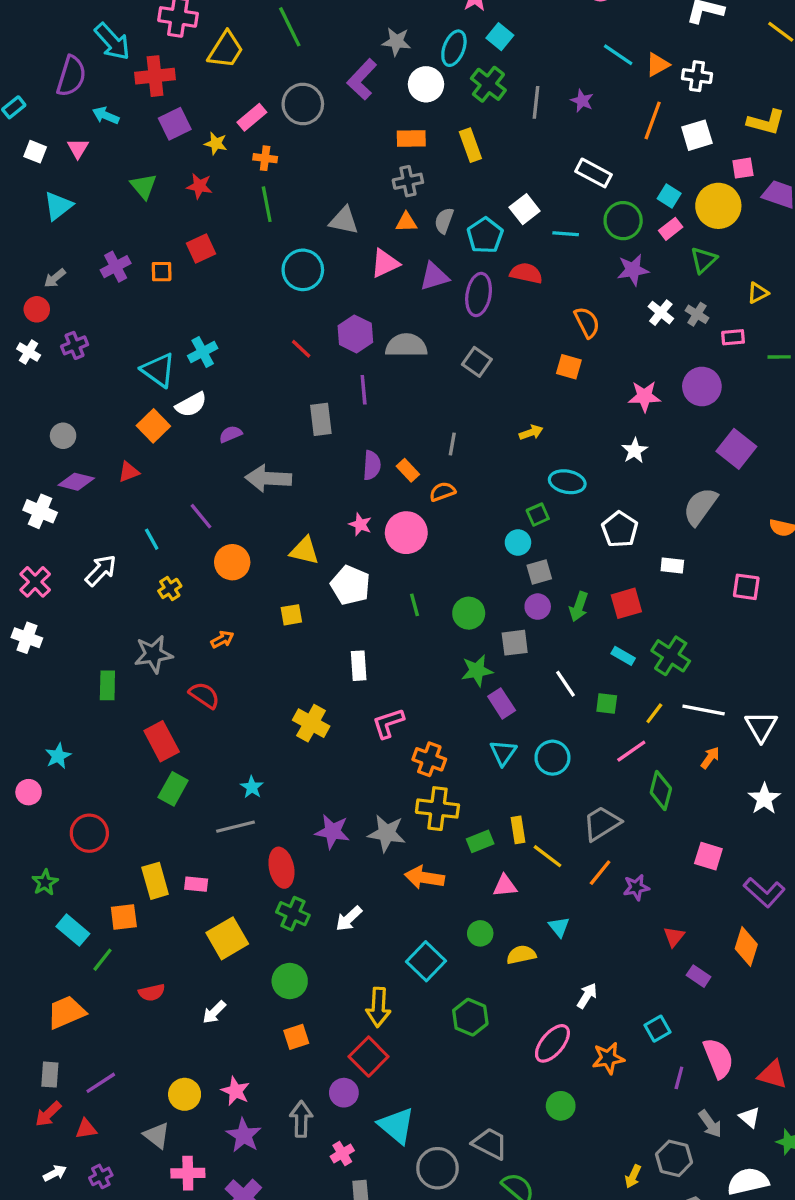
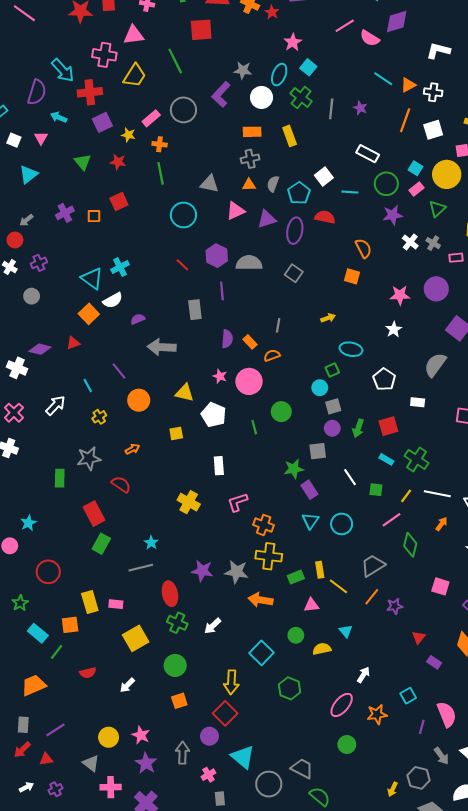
gray circle: (63, 436) -> (32, 296), moved
green circle: (469, 613) -> (281, 412), moved

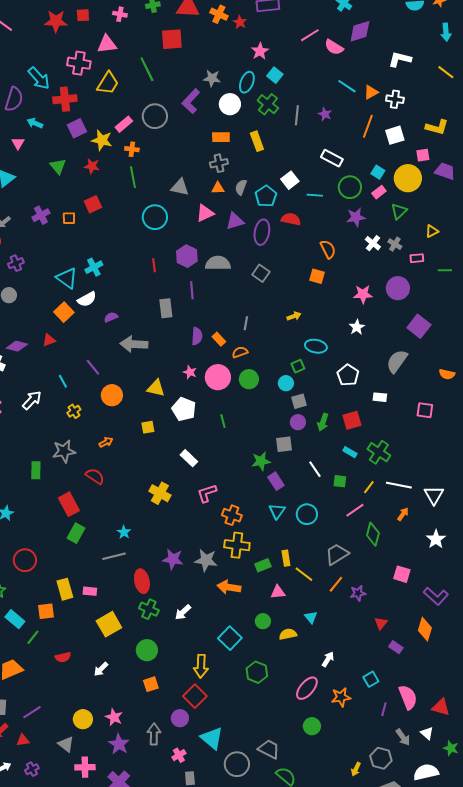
yellow star: (128, 135) -> (102, 140), size x1.5
red line: (182, 265) -> (154, 265), turned 40
green circle: (281, 412) -> (249, 379), moved
white rectangle: (219, 466) -> (189, 458), turned -42

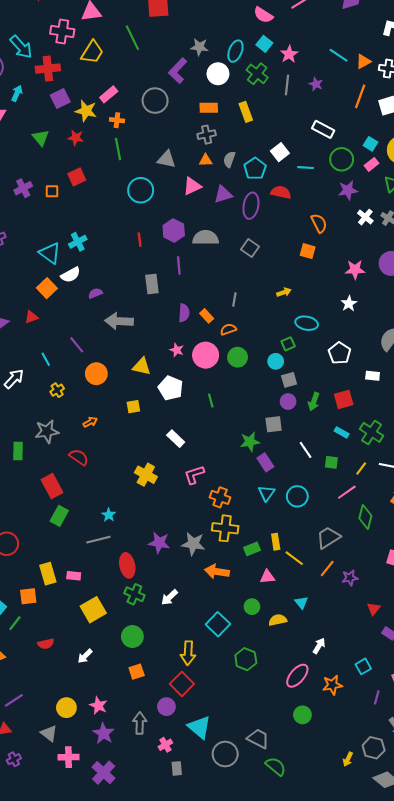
pink semicircle: (334, 47) -> (263, 15), moved
pink star: (260, 51) -> (289, 54), moved
gray circle: (155, 116) -> (155, 101), moved
cyan arrow: (35, 123) -> (17, 93), turned 91

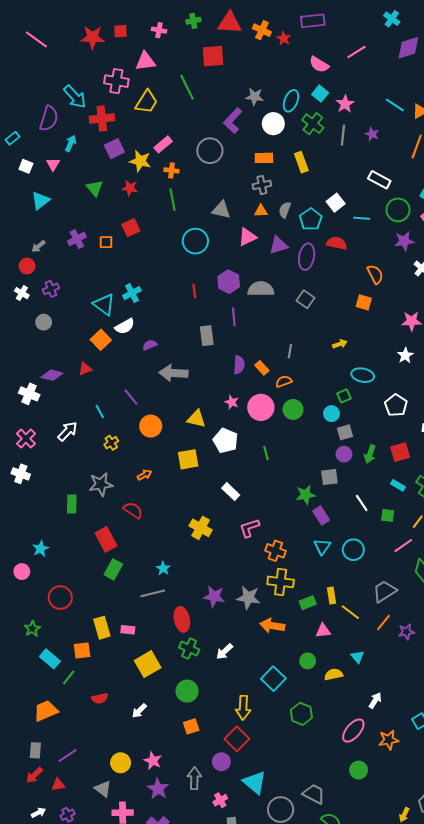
yellow square: (133, 407) -> (188, 459), size x1.5

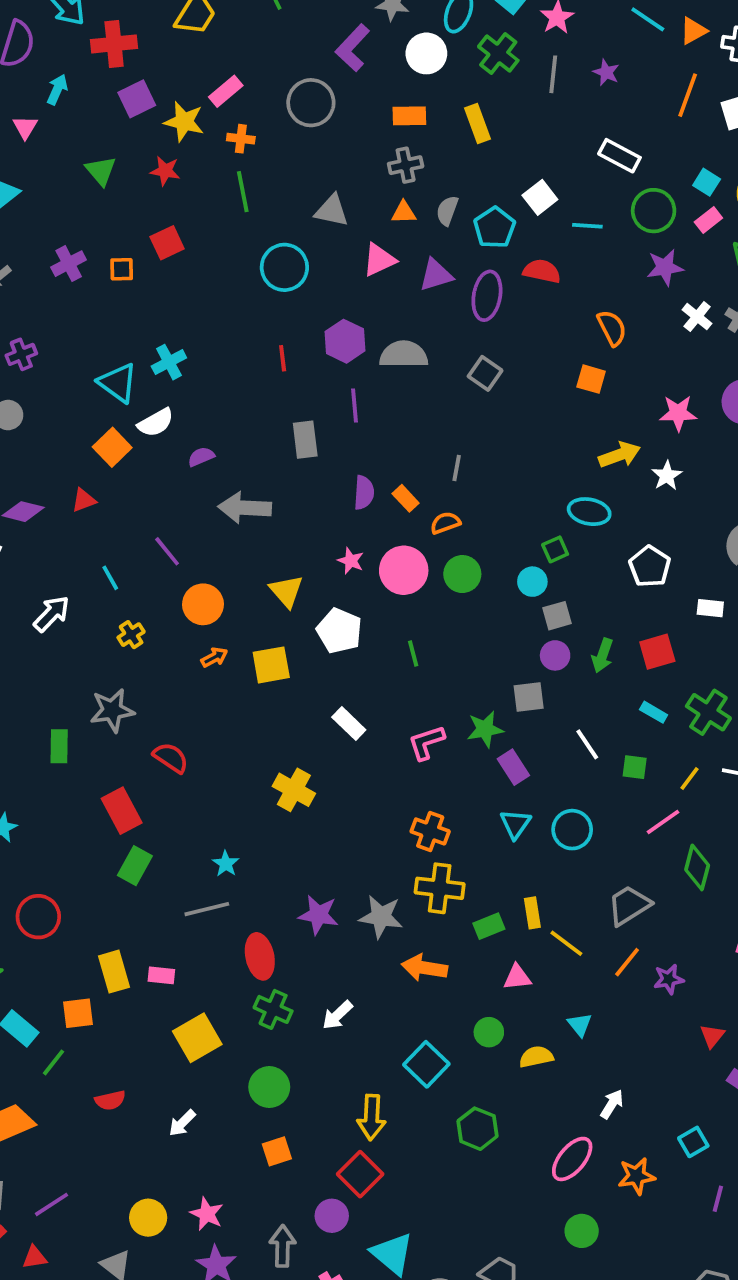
yellow arrow: (340, 344) -> (619, 455), moved, size x1.5
yellow triangle: (196, 419) -> (286, 591), turned 36
orange arrow: (144, 475) -> (214, 657), moved
pink L-shape: (249, 528) -> (426, 743), moved

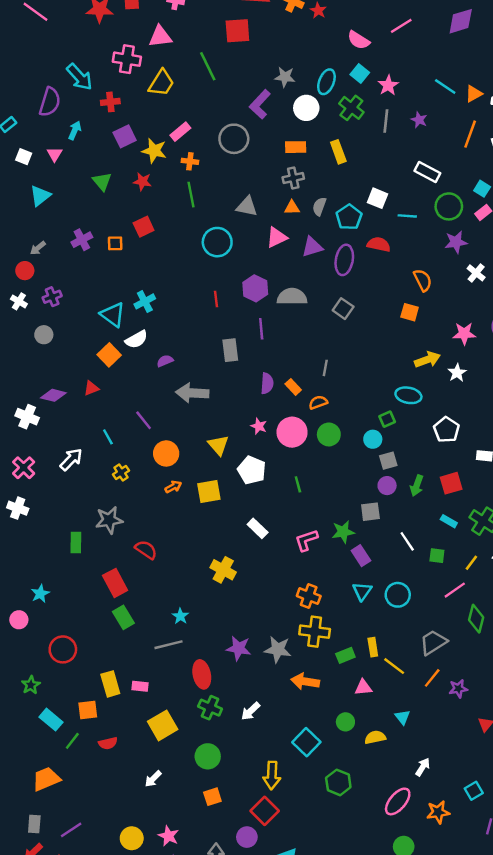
red cross: (114, 44) -> (110, 102), size x0.7
white square: (540, 197) -> (378, 198), turned -30
green rectangle: (135, 866) -> (123, 617), turned -60
red semicircle: (110, 1100) -> (108, 743), moved

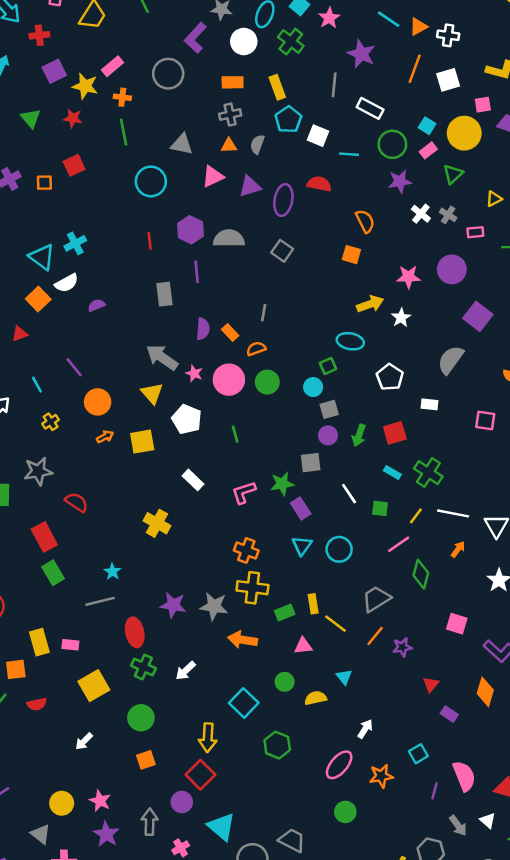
purple star: (419, 120) -> (361, 54), size x1.6
gray line: (386, 121) -> (334, 85), moved
cyan pentagon: (349, 217) -> (288, 120), moved
gray arrow: (192, 393) -> (162, 357), moved, turned 32

